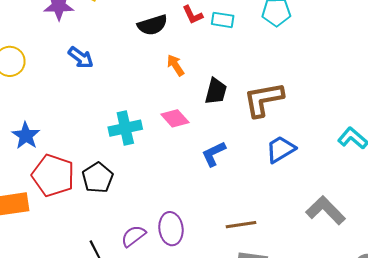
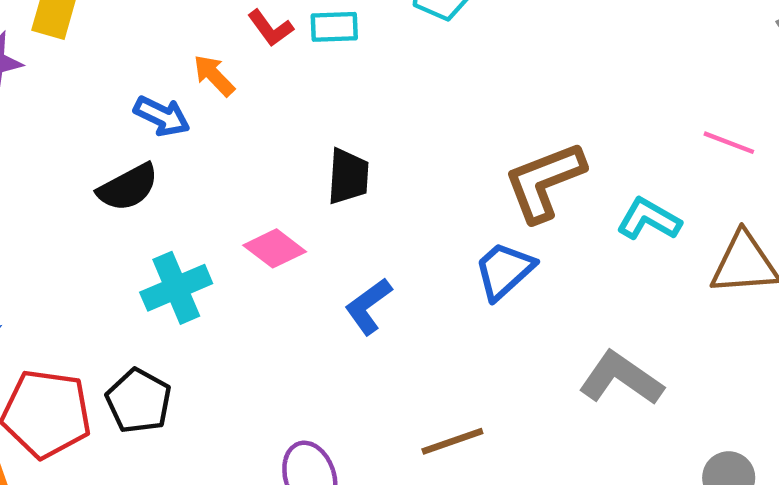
black semicircle: (152, 25) -> (128, 187), moved
blue arrow: (81, 58) -> (162, 116), moved
orange arrow: (175, 65) -> (214, 75), moved
brown L-shape: (263, 99) -> (544, 182), moved

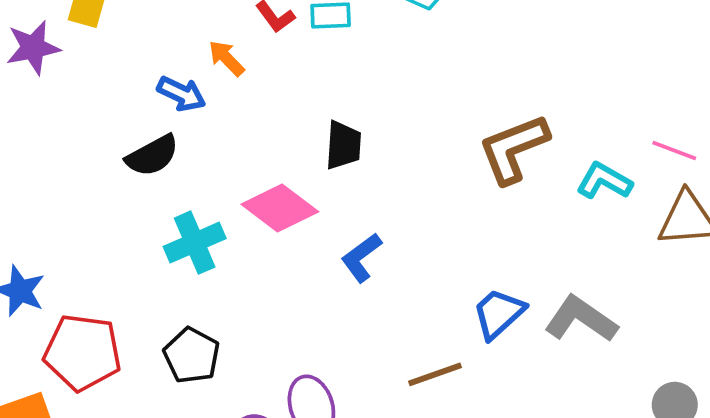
pink line: (729, 143) -> (674, 151), moved
pink diamond: (275, 248) -> (280, 208), size x1.4
blue trapezoid: (504, 270) -> (498, 314), moved
black pentagon: (139, 401) -> (192, 355), moved

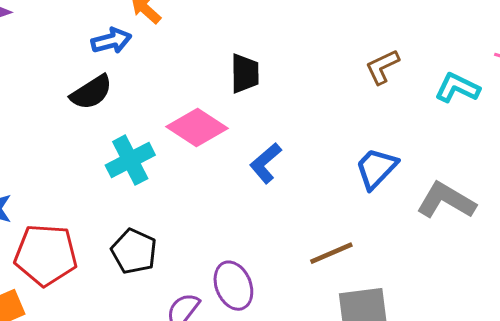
blue arrow: (181, 94) -> (111, 41), turned -36
brown L-shape: (514, 149) -> (382, 67), size x0.6
blue trapezoid: (498, 314) -> (376, 168), moved

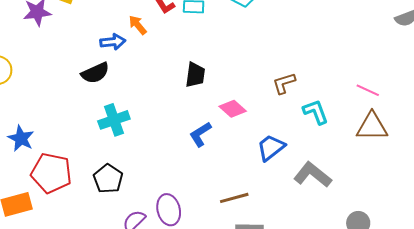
cyan L-shape: (457, 88) -> (316, 112), moved, turned 36
pink diamond: (197, 127) -> (233, 109), moved, size x0.7

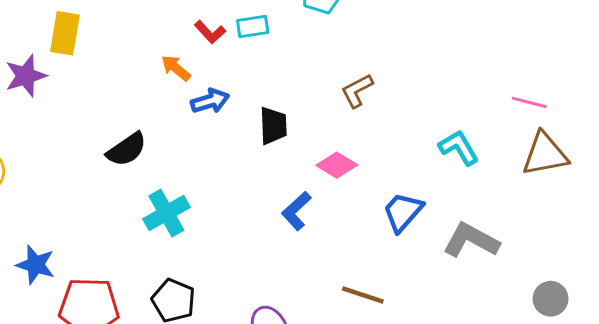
blue arrow: (113, 42) -> (210, 101), moved
brown L-shape: (284, 83) -> (357, 91), moved
brown line: (234, 198) -> (363, 295), turned 44

